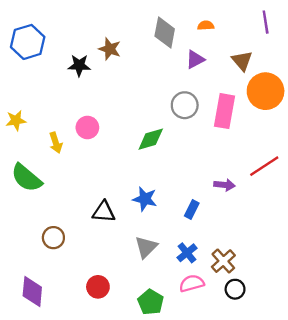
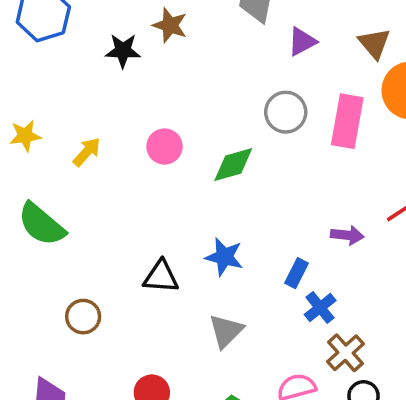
pink circle: (87, 127) -> (165, 147), moved
yellow arrow: (56, 143) -> (87, 152), moved, turned -120
blue cross: (187, 253) -> (320, 308), moved

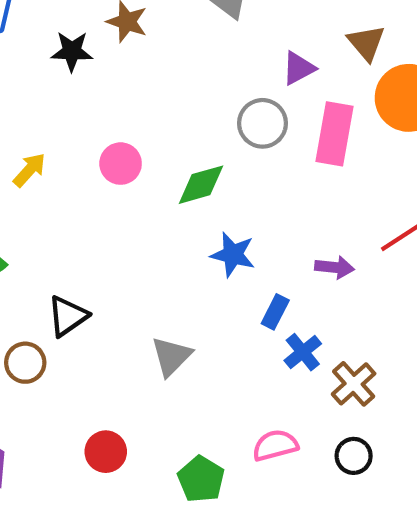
purple triangle: (302, 42) -> (299, 68), moved
blue star: (224, 257) -> (233, 255), moved
black triangle: (161, 277) -> (68, 316), moved, turned -39
gray triangle: (226, 331) -> (171, 356), moved
brown cross: (345, 353) -> (354, 384), moved

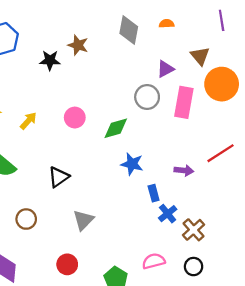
blue rectangle: (275, 312) -> (154, 193), turned -42
black triangle: (68, 316) -> (59, 177), moved
gray triangle: (171, 356) -> (83, 220), moved

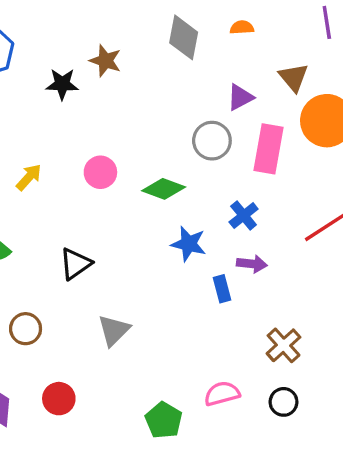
green diamond: (116, 128) -> (164, 189), turned 36
purple arrow: (184, 170) -> (252, 264), moved
blue cross: (168, 214) -> (244, 216), moved
red circle: (67, 264) -> (59, 399), moved

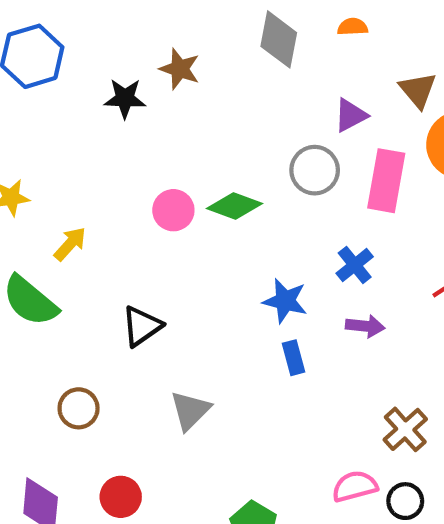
yellow arrow: (29, 177) -> (70, 244), moved
green diamond: (164, 189) -> (235, 206), moved
blue rectangle: (222, 289) -> (294, 358), moved
pink semicircle: (222, 394) -> (355, 486), moved

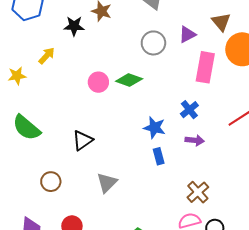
gray circle: (315, 170) -> (153, 43), moved
yellow arrow: (70, 244) -> (47, 56), moved
brown cross: (405, 429) -> (198, 192), moved

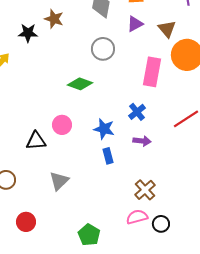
purple triangle: (187, 34) -> (135, 24), moved
pink circle: (98, 82) -> (62, 125), moved
black triangle: (83, 140) -> (36, 141), turned 30

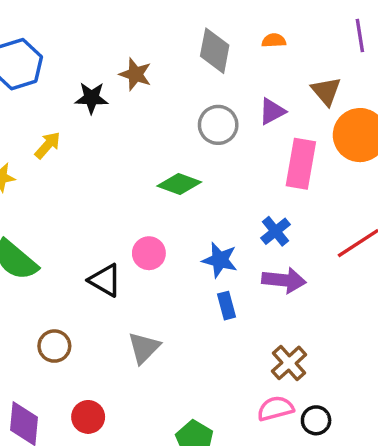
purple triangle: (135, 24) -> (272, 111), moved
black triangle: (36, 141) -> (105, 280), turned 35
purple arrow: (142, 141) -> (284, 280), size x1.4

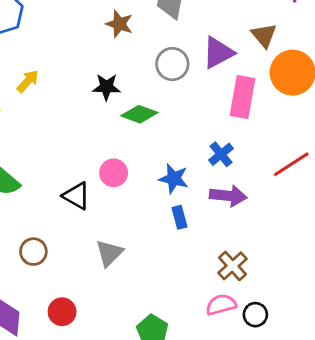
brown star: (135, 74) -> (119, 24), moved
black star: (92, 98) -> (106, 87), moved
purple triangle: (272, 111) -> (218, 53), size x1.4

